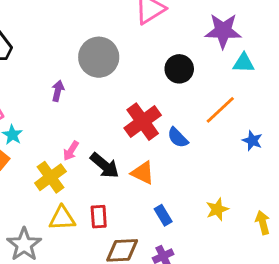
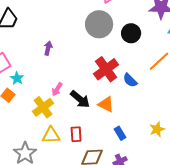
gray circle: (99, 57) -> (99, 24), moved

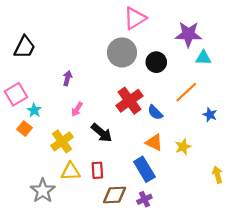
pink arrow: (57, 89) -> (77, 109), moved
orange triangle: (106, 104) -> (154, 142), moved
yellow star: (157, 129) -> (183, 147), moved
blue rectangle: (120, 133) -> (144, 169), size x1.6

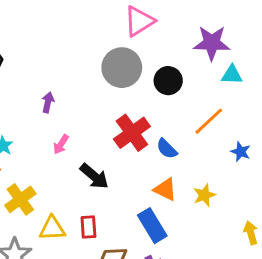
yellow cross: (62, 141) -> (20, 199), moved

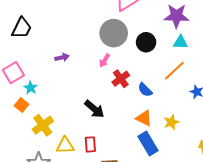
cyan triangle: (232, 75) -> (180, 42), moved
purple arrow: (48, 102) -> (62, 57), turned 64
red cross: (132, 133) -> (121, 79), size x0.7
pink arrow: (61, 144) -> (105, 60), moved
blue rectangle: (152, 226) -> (148, 143), moved

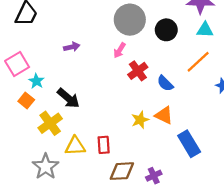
black arrow: (94, 109) -> (68, 98), moved
yellow star: (171, 122) -> (140, 120), moved
blue rectangle: (148, 143) -> (189, 144), moved

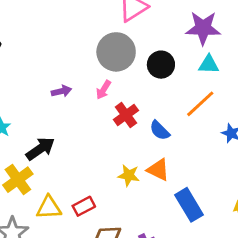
purple arrow: (72, 47) -> (61, 91), moved
black arrow: (68, 98) -> (40, 149), turned -75
yellow star: (140, 120) -> (129, 175), turned 30
red rectangle: (104, 145) -> (84, 206), turned 66

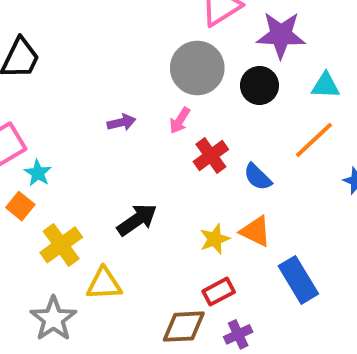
purple star: (203, 28) -> (281, 35), moved
black arrow: (40, 149) -> (137, 220), moved
yellow star: (129, 175) -> (215, 239), turned -30
red rectangle: (84, 206) -> (219, 292), moved

